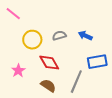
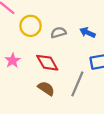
yellow circle: (32, 40) -> (31, 26), moved
pink star: (18, 71) -> (13, 60), moved

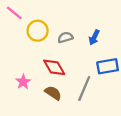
blue arrow: (88, 33) -> (94, 37), turned -88
pink star: (13, 60) -> (23, 82), moved

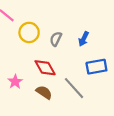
gray semicircle: (65, 37) -> (56, 39), turned -48
gray line: (84, 88) -> (74, 88), turned -65

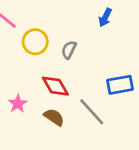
blue arrow: (84, 39) -> (105, 18), moved

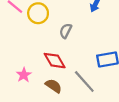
yellow circle: (35, 42) -> (38, 13), moved

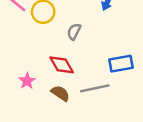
gray line: (84, 81) -> (95, 88), turned -60

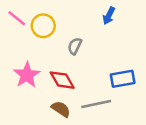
pink star: (27, 81) -> (27, 75), moved, size x1.5

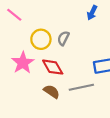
yellow circle: (43, 26) -> (41, 39), moved

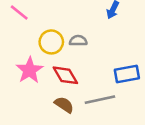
gray semicircle: (63, 38) -> (78, 41), turned 64

